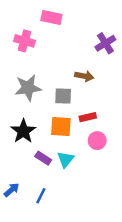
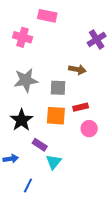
cyan triangle: (66, 159) -> (54, 162), moved
blue arrow: (12, 190) -> (11, 159), moved, turned 32
blue line: (41, 196) -> (28, 185), moved

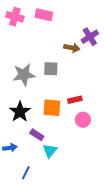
pink cross: (23, 37) -> (15, 17), moved
brown arrow: (77, 70) -> (72, 48), moved
gray square: (58, 88) -> (51, 69), moved

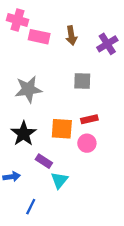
pink rectangle: (44, 15) -> (39, 37), moved
brown arrow: (72, 48) -> (71, 36), moved, turned 70
gray square: (51, 69) -> (82, 81), moved
pink circle: (83, 120) -> (87, 143), moved

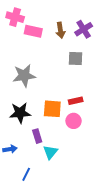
purple cross: (107, 44) -> (84, 29), moved
gray square: (82, 81) -> (76, 58), moved
black star: (24, 134) -> (20, 113), turned 30
purple rectangle: (44, 161) -> (37, 136), turned 40

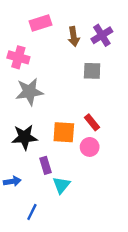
pink cross: (15, 17) -> (18, 57), moved
pink rectangle: (33, 31) -> (40, 23), moved, turned -30
red rectangle: (76, 101) -> (92, 122), turned 64

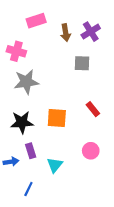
red rectangle: (92, 122) -> (93, 109), moved
pink circle: (90, 147) -> (91, 151), moved
purple rectangle: (45, 165) -> (31, 151), moved

